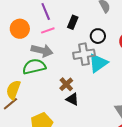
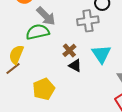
gray arrow: (42, 51) -> (46, 16), turned 30
cyan triangle: (98, 63) -> (101, 54), moved, turned -30

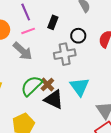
green semicircle: (38, 32) -> (31, 86), moved, turned -30
black triangle: (75, 66) -> (54, 99), size x1.5

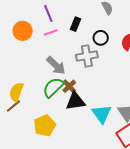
gray arrow: (23, 51) -> (56, 65), moved
cyan triangle: (80, 87) -> (102, 114), moved
black triangle: (54, 99) -> (75, 101), turned -35

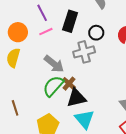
black rectangle: (75, 24) -> (70, 21), size x1.5
yellow semicircle: (16, 92) -> (13, 58), moved
brown line: (13, 106) -> (15, 108), turned -63
cyan triangle: (102, 114) -> (84, 119), moved

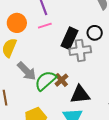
black rectangle: (70, 21) -> (69, 38), moved
gray arrow: (54, 64) -> (27, 71), moved
black triangle: (76, 98) -> (80, 94), moved

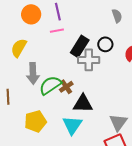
orange circle: (17, 23) -> (31, 14), moved
gray arrow: (27, 71) -> (33, 73), turned 35

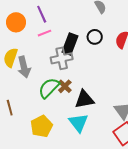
gray cross: (89, 60) -> (62, 58), moved
gray arrow: (33, 73) -> (24, 67), moved

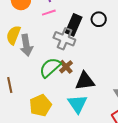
gray cross: (62, 58) -> (64, 39), turned 30

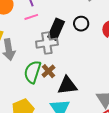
gray cross: (64, 39) -> (47, 43), turned -30
green semicircle: (50, 68) -> (32, 72), turned -30

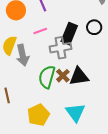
pink line: (31, 17) -> (40, 31), moved
black triangle: (67, 85) -> (79, 76), moved

